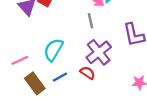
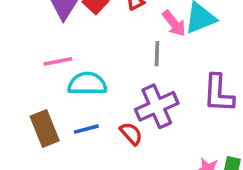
cyan semicircle: (53, 50) -> (87, 84), turned 45
pink line: (20, 60) -> (58, 61), moved

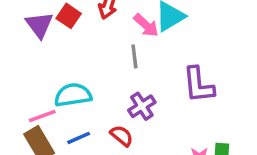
pink line: (58, 61) -> (42, 116), moved
purple cross: (157, 106) -> (142, 106), size x0.7

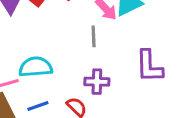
purple cross: (142, 106) -> (97, 82), turned 30

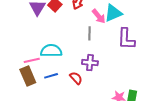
purple L-shape: (149, 66) -> (126, 39), moved

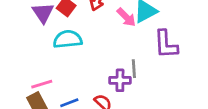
gray line: (90, 33) -> (134, 69), moved
cyan semicircle: (51, 51) -> (68, 39), moved

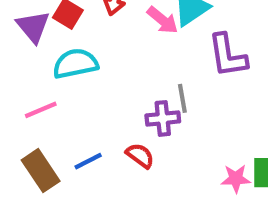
pink line: (42, 84) -> (41, 110), moved

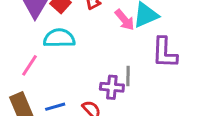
pink line: (41, 110) -> (29, 65), turned -45

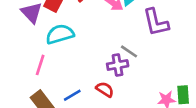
gray line: (128, 76) -> (129, 51), turned -42

